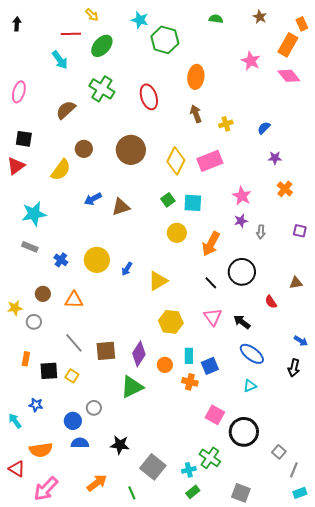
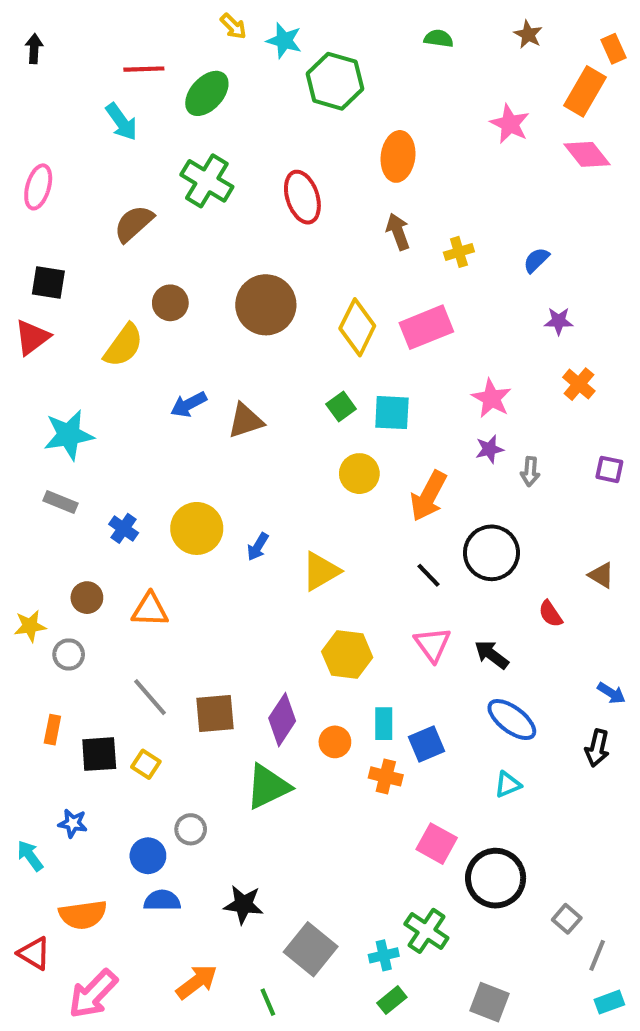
yellow arrow: (92, 15) -> (233, 26), moved
brown triangle: (296, 283) -> (601, 575), turned 40

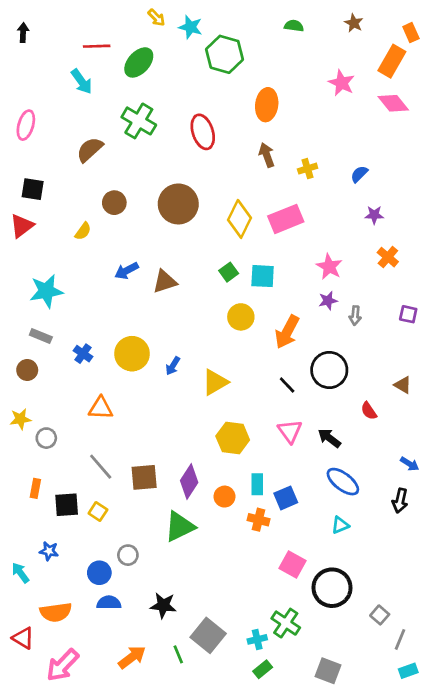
yellow semicircle: (124, 345) -> (83, 231), size x0.6
brown circle: (87, 598) -> (27, 370), moved
green line: (268, 1002) -> (178, 654), moved

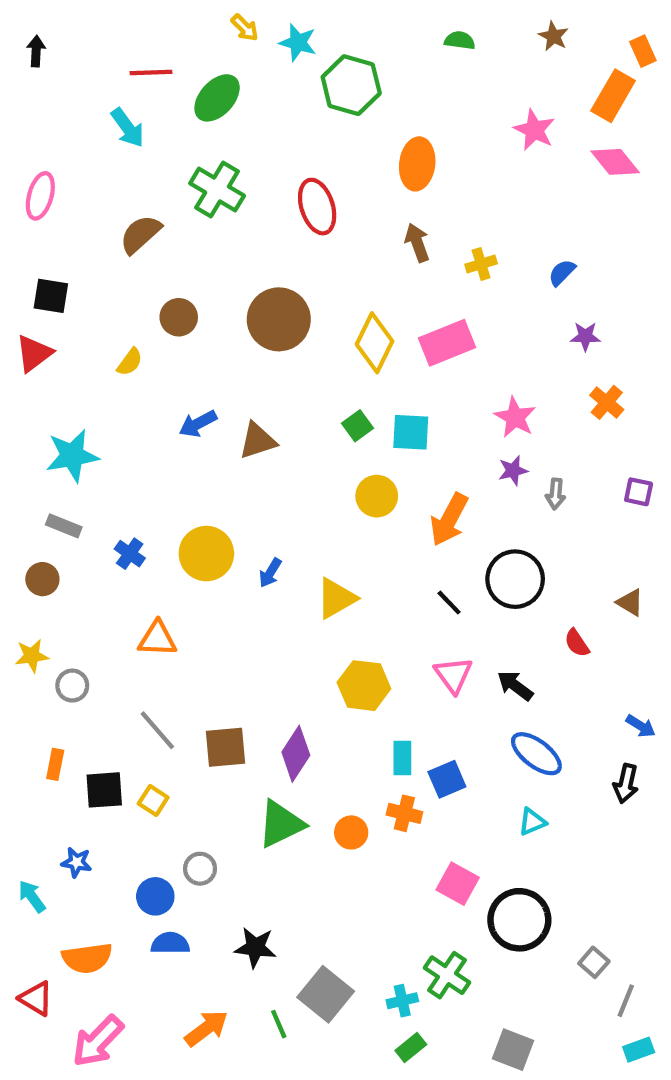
orange circle: (225, 497) -> (351, 832), moved

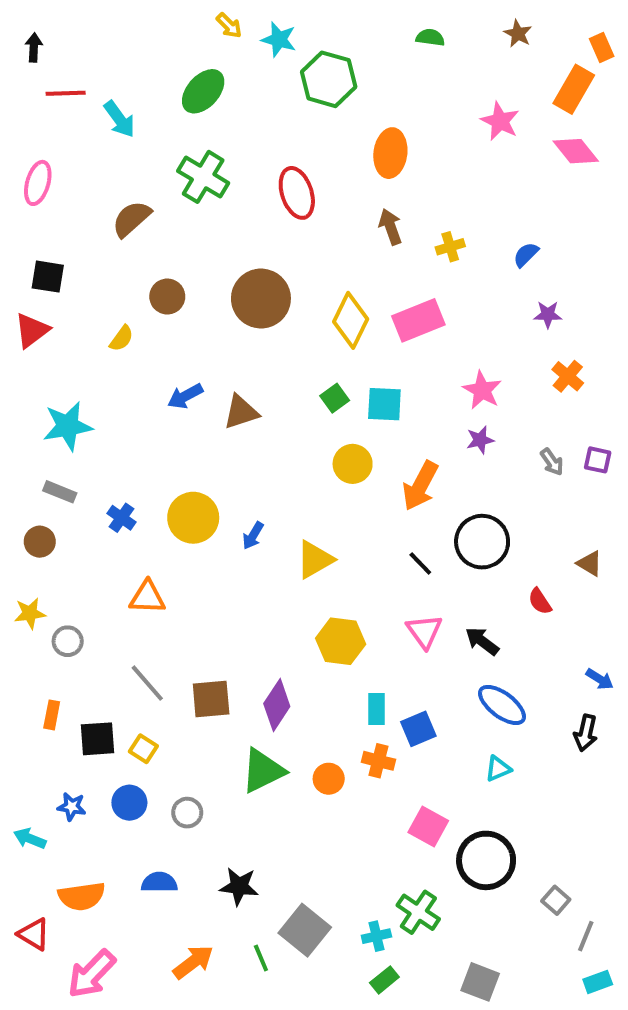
red line: (151, 72) -> (66, 93), moved
gray arrow: (556, 494) -> (552, 462), moved, turned -40
cyan arrow: (32, 896) -> (30, 838), turned -32
blue circle: (155, 896) -> (129, 803), moved

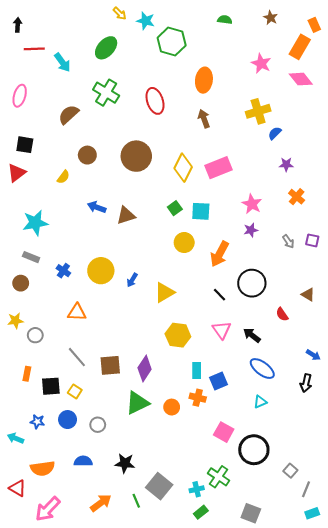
yellow cross: (450, 247) -> (258, 111), moved, size x1.6
blue arrow: (185, 396) -> (97, 207), turned 48

